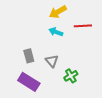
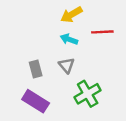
gray triangle: (52, 61) -> (67, 65), moved
green cross: (71, 76) -> (88, 94), size x1.5

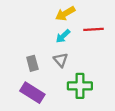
cyan arrow: (69, 39) -> (63, 36), turned -63
green cross: (88, 94) -> (80, 86), turned 30

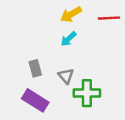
red line: (93, 29) -> (109, 18), moved
gray triangle: (61, 60) -> (66, 76), moved

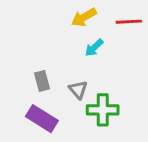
cyan arrow: (68, 39) -> (94, 48), moved

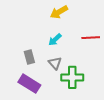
red line: (129, 22) -> (91, 38), moved
cyan arrow: (94, 48) -> (55, 40), moved

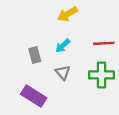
gray rectangle: (29, 57) -> (35, 55), moved
green cross: (72, 77) -> (101, 75), moved

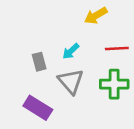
yellow arrow: (68, 14) -> (96, 16), moved
gray triangle: (63, 73) -> (71, 81), size x1.5

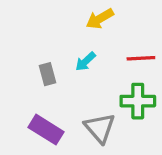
yellow arrow: (96, 16) -> (100, 19), moved
gray triangle: (71, 81) -> (100, 128), moved

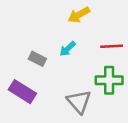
gray rectangle: (47, 74) -> (37, 59), turned -48
purple rectangle: (46, 130) -> (22, 92), moved

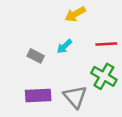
green cross: (109, 80) -> (104, 76), turned 30
purple rectangle: (22, 92) -> (38, 95), moved, turned -35

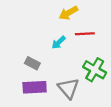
red line: (106, 44) -> (85, 34), moved
gray rectangle: (36, 56) -> (32, 63), moved

